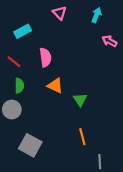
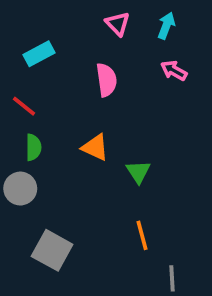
pink triangle: (60, 13) -> (118, 24), moved
pink arrow: (110, 41) -> (174, 71), moved
pink semicircle: (45, 57) -> (106, 80), moved

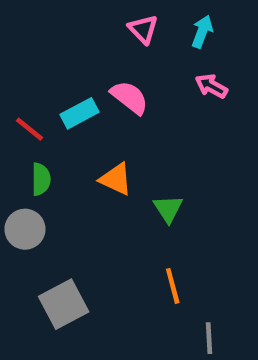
cyan rectangle: (39, 54) -> (80, 113), moved
pink semicircle: (106, 80) -> (129, 97), turned -44
gray square: (52, 250) -> (64, 304), turned 33

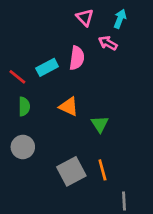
pink arrow: (211, 86) -> (108, 43), moved
pink semicircle: (129, 97) -> (77, 58), turned 60
gray circle: (25, 229) -> (23, 147), moved
gray square: (64, 304) -> (71, 171), moved

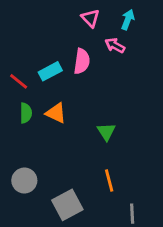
orange triangle: (69, 107) -> (56, 113), moved
gray circle: (23, 147) -> (24, 181), moved
gray square: (71, 171) -> (67, 205), moved

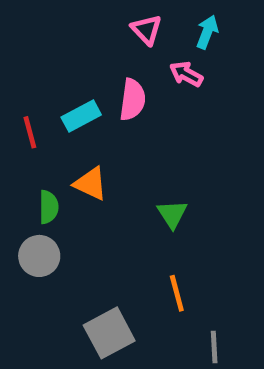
red line: (19, 81) -> (30, 132), turned 36
green semicircle: (26, 113) -> (49, 207), moved
gray circle: (24, 181) -> (39, 256), moved

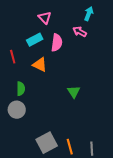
pink triangle: (147, 30) -> (45, 18), moved
cyan rectangle: (81, 116) -> (35, 40), moved
orange triangle: (91, 184) -> (40, 65), moved
orange line: (177, 293) -> (70, 147), moved

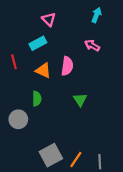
pink arrow: (80, 32) -> (92, 45), moved
pink semicircle: (57, 43) -> (67, 66), moved
green semicircle: (21, 89) -> (37, 99), moved
orange line: (70, 147) -> (76, 159), turned 49

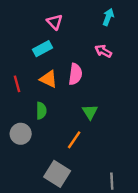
red line: (14, 62) -> (17, 84), moved
gray square: (51, 155) -> (57, 174), turned -30
orange line: (76, 159) -> (74, 140), moved

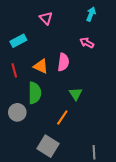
cyan rectangle: (43, 49) -> (18, 41), moved
green semicircle: (41, 111) -> (35, 93), size x1.5

